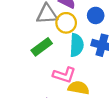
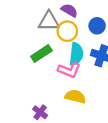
pink L-shape: (64, 75) -> (69, 70), moved

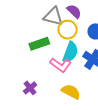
yellow semicircle: (75, 97) -> (71, 92), moved
purple cross: (40, 112) -> (30, 88), moved

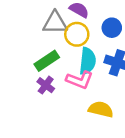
purple cross: (30, 88) -> (46, 85), moved

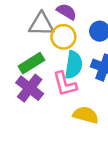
pink L-shape: (80, 80) -> (65, 84), turned 52
purple cross: (46, 85) -> (30, 88), size x1.5

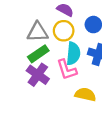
gray triangle: (41, 24) -> (38, 32), moved

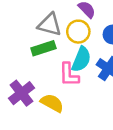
purple cross: (38, 75) -> (21, 93), moved
yellow semicircle: (85, 94) -> (52, 103), moved

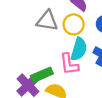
green rectangle: (43, 48) -> (42, 75), moved

